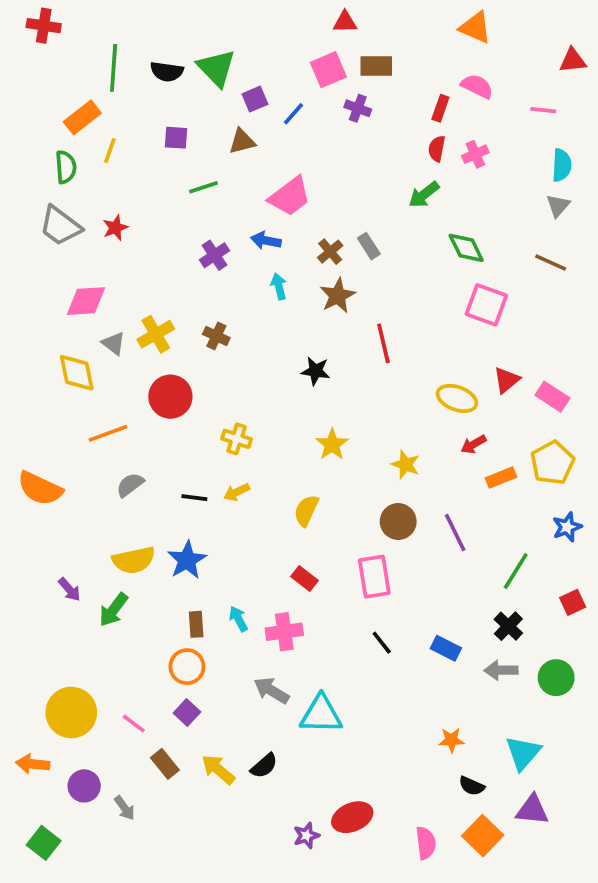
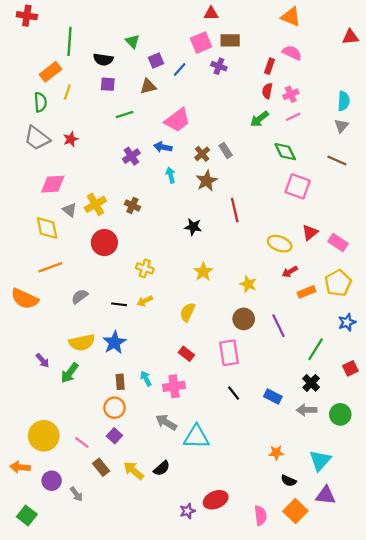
green triangle: (216, 68) -> (132, 41), size x0.6
black semicircle: (167, 72) -> (103, 59), moved
pink line: (543, 110) -> (293, 117), moved, turned -32
orange line: (108, 433) -> (50, 267), moved

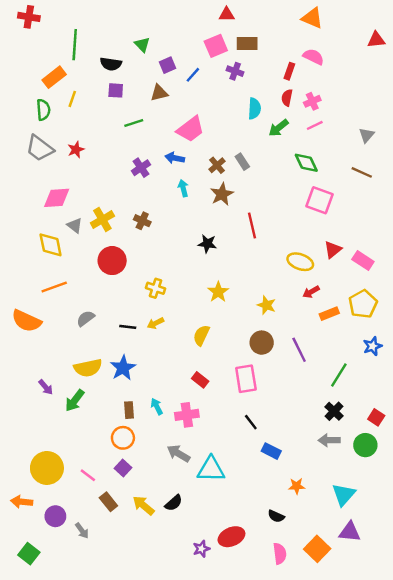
cyan semicircle: (344, 101) -> (254, 109), moved
red square: (350, 368) -> (376, 417), moved, turned -32
blue rectangle: (273, 396) -> (271, 451), moved
black semicircle: (289, 481) -> (276, 516), moved

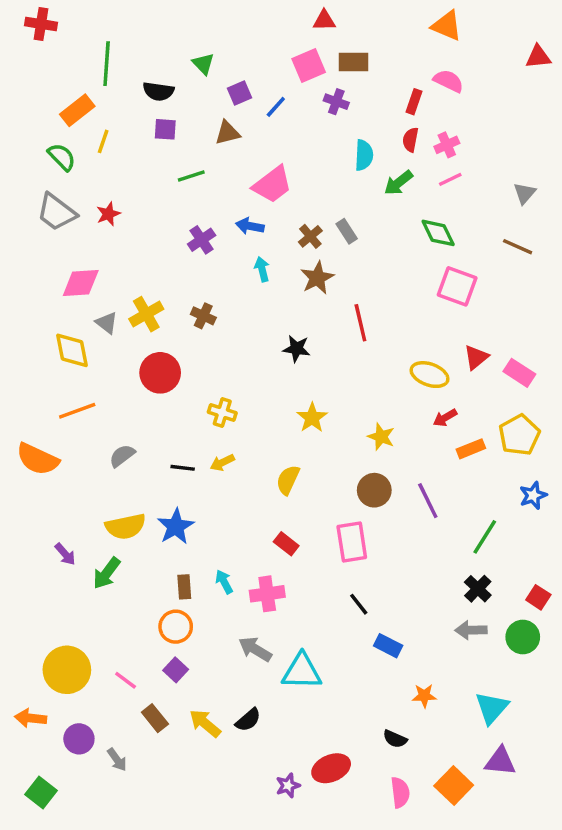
green semicircle: (43, 110) -> (62, 157), turned -40

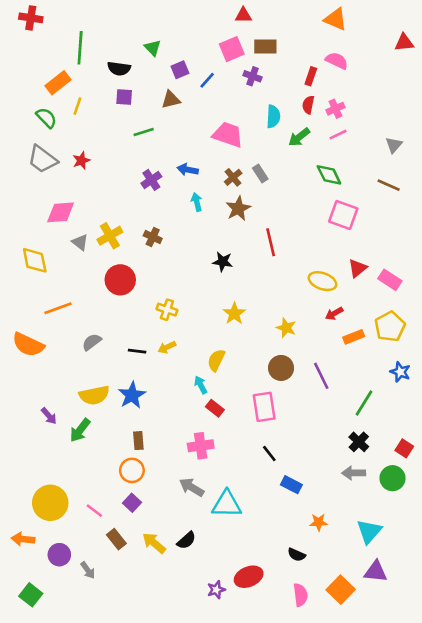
pink trapezoid: (272, 185) -> (228, 135), moved, turned -124
yellow diamond: (72, 350) -> (35, 260), moved
blue star: (533, 495) -> (400, 372), turned -30
cyan arrow: (224, 582) -> (201, 385), moved

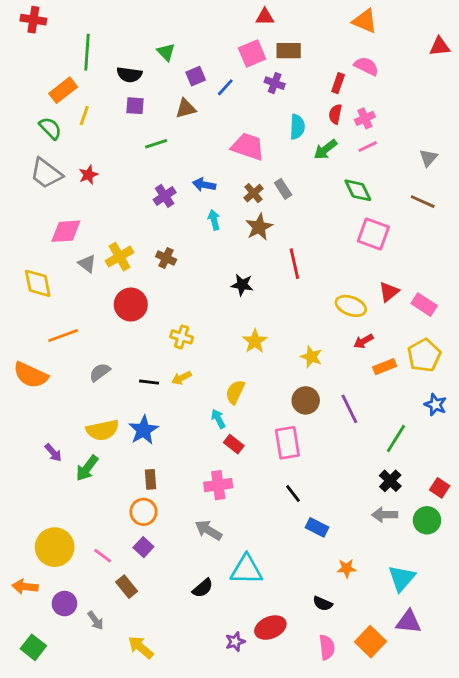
cyan triangle: (227, 504) -> (246, 570), moved
yellow arrow: (154, 543) -> (141, 647), moved

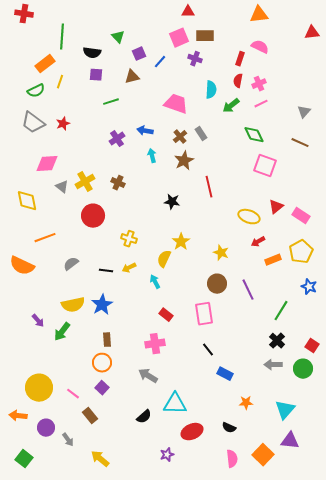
orange triangle: (365, 21) -> (259, 15), turned -30
green semicircle: (50, 128) -> (36, 91), turned 108
yellow semicircle: (235, 392) -> (164, 259), moved
cyan arrow: (218, 419) -> (155, 282), moved
red ellipse: (270, 628) -> (192, 432), moved

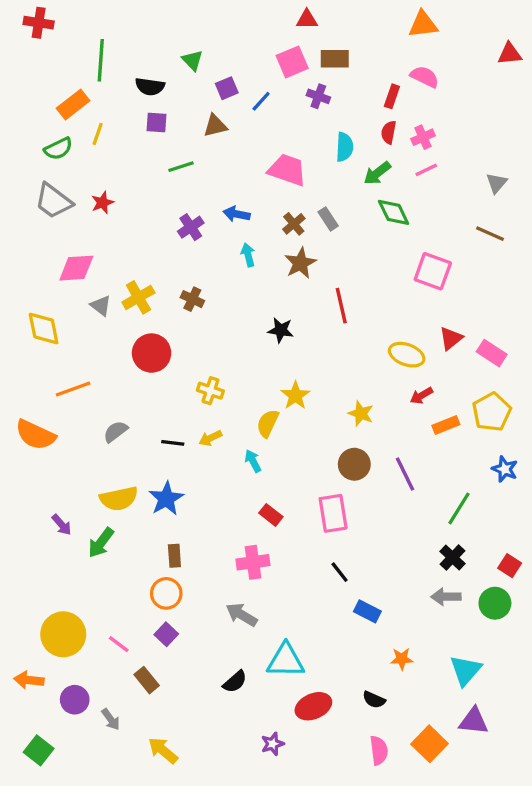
green diamond: (254, 135) -> (394, 212), moved

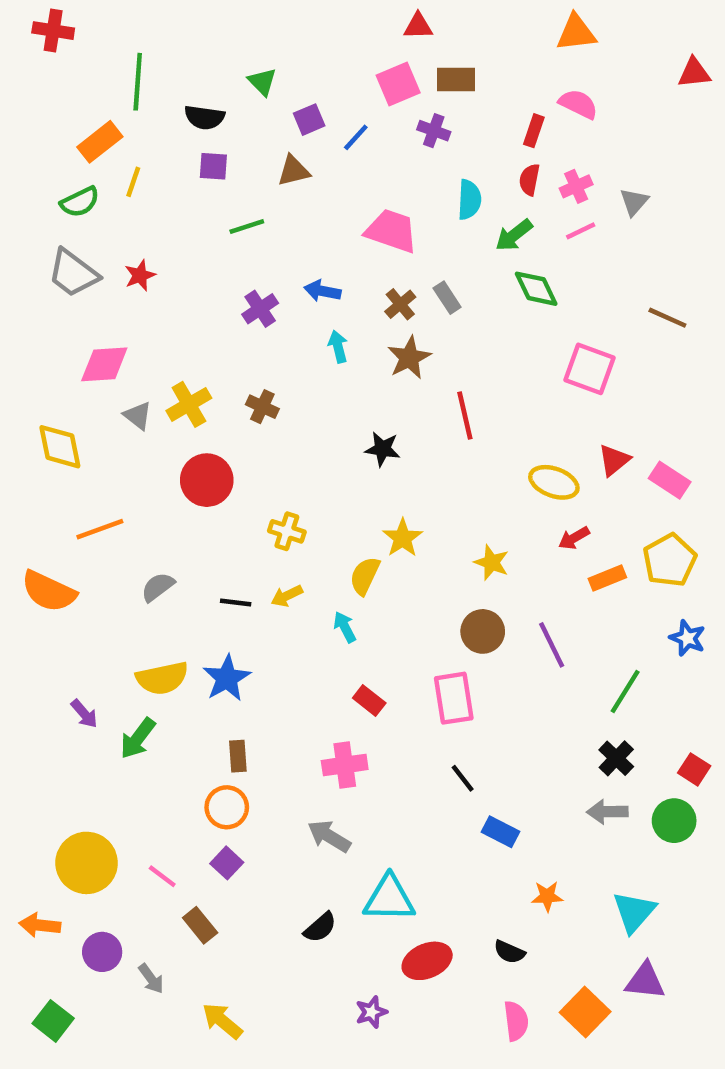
gray triangle: (497, 183) -> (634, 202), moved

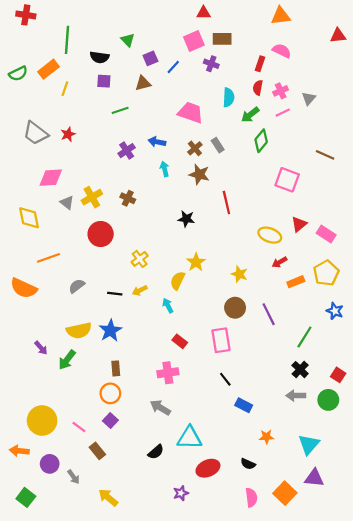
green semicircle: (80, 202) -> (18, 74), moved
green diamond: (536, 289) -> (261, 141), turned 65
brown star: (409, 358) -> (199, 174), turned -30
yellow cross: (287, 531) -> (140, 259), turned 35

